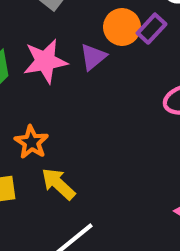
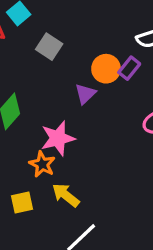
pink star: (45, 61) -> (58, 138), moved

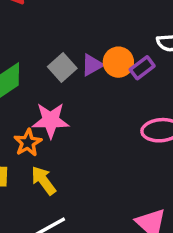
gray square: (49, 47) -> (62, 68), moved
purple triangle: (85, 94) -> (92, 65), moved

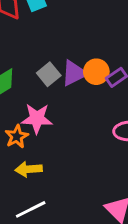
purple triangle: (92, 65) -> (74, 73), size x1.4
yellow arrow: (44, 181) -> (29, 169), turned -60

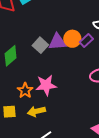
purple triangle: (74, 73) -> (57, 42), turned 30
pink star: (37, 119) -> (46, 85), moved

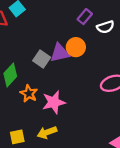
purple rectangle: (86, 40) -> (85, 17), moved
orange star: (25, 90) -> (29, 94), moved

